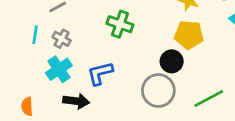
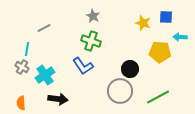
yellow pentagon: (189, 35) -> (160, 52), moved
gray cross: (62, 39) -> (22, 67), moved
blue L-shape: (100, 73) -> (83, 66), moved, turned -110

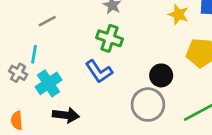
cyan line: (27, 49) -> (34, 54), moved

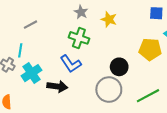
yellow star: (178, 14) -> (109, 19), moved
black arrow: (66, 115) -> (57, 86), moved

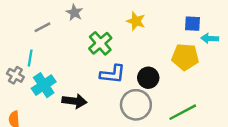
gray star: (81, 12) -> (74, 13), moved
blue square: (156, 13) -> (193, 24), moved
green cross: (79, 38) -> (100, 43), turned 30
blue L-shape: (71, 64) -> (113, 74), moved, turned -50

